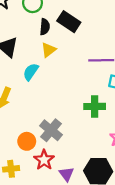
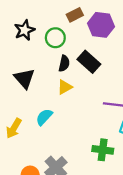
cyan semicircle: (31, 72) -> (44, 117), moved

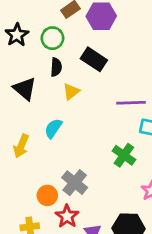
black semicircle: (64, 63) -> (56, 67), moved
green cross: (103, 150) -> (124, 155), turned 36

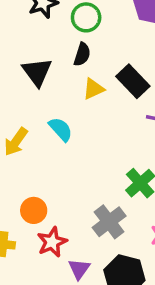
black rectangle: (94, 59) -> (133, 81), moved
cyan semicircle: (53, 128) -> (61, 129), turned 90
gray cross: (75, 183) -> (109, 222), moved

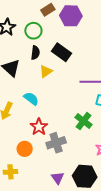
black rectangle: (133, 81) -> (61, 52), moved
gray cross: (109, 222) -> (56, 143), moved, turned 30
red star: (52, 242) -> (39, 127), moved

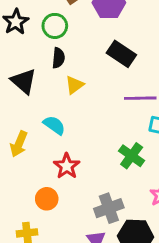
black rectangle: (61, 52) -> (121, 54), moved
gray cross: (56, 143) -> (109, 208), moved

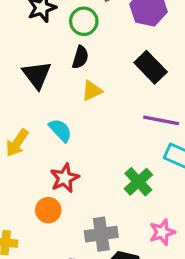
orange circle: (47, 199) -> (48, 210), moved

